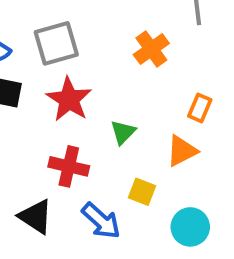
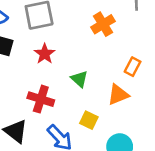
red star: (69, 99) -> (45, 54), size x0.7
green triangle: (123, 132) -> (79, 79), turned -36

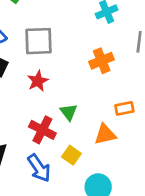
orange rectangle: (133, 67) -> (124, 108), turned 42
red cross: (41, 99) -> (42, 130), moved

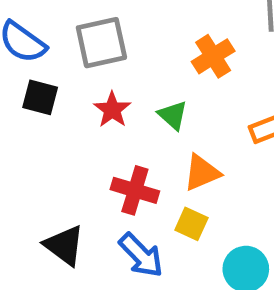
green triangle: (69, 112) -> (173, 115), moved
orange triangle: (105, 134) -> (202, 173), moved

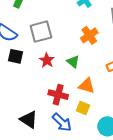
orange triangle: (202, 173) -> (87, 86), turned 42

